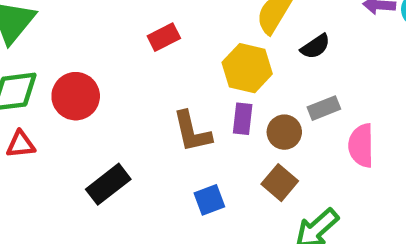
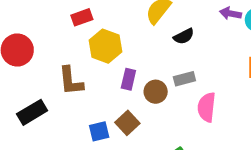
yellow hexagon: (247, 68) -> (105, 46), moved
brown L-shape: (192, 132) -> (71, 81), moved
brown square: (280, 183) -> (127, 123), moved

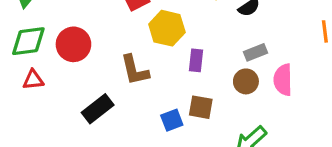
brown circle: (156, 92) -> (246, 81), moved
brown square: (127, 123) -> (201, 107), turned -30

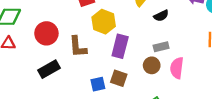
red circle: (73, 44) -> (46, 33), moved
purple rectangle: (196, 60) -> (120, 46), size x1.5

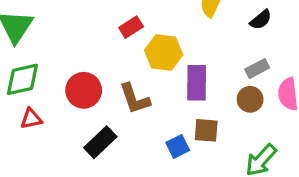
black semicircle: (161, 16) -> (261, 20), moved

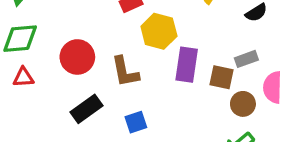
brown circle: (250, 99) -> (243, 104), moved
brown square: (206, 130) -> (221, 77), moved
blue square: (178, 146) -> (136, 122), moved

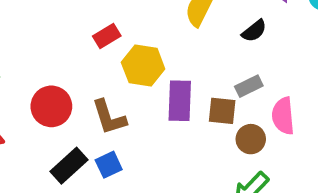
blue square: (136, 122) -> (109, 165), moved

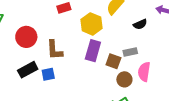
yellow hexagon: (143, 66) -> (92, 24), moved

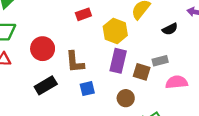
pink semicircle: (144, 72) -> (177, 82), turned 78
blue square: (48, 74) -> (87, 89), moved
brown circle: (124, 79) -> (126, 98), moved

